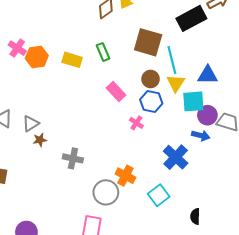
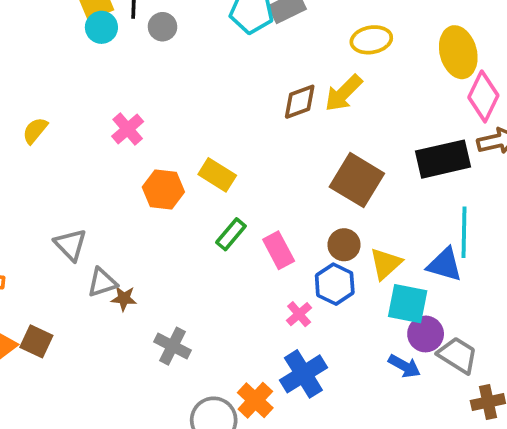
green rectangle: (103, 52) -> (231, 234), moved, turned 48
orange hexagon: (37, 57) -> (163, 189), moved
cyan line: (172, 60) -> (464, 232), moved
gray triangle: (31, 124) -> (102, 282), moved
blue cross: (176, 157) -> (303, 374), moved

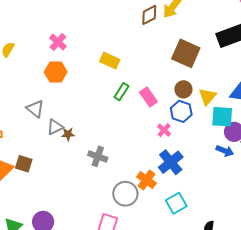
orange hexagon: (163, 189) -> (56, 72), moved

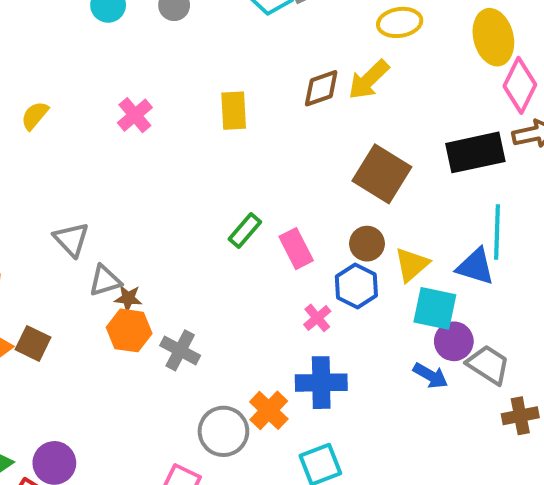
yellow rectangle: (110, 61) -> (234, 111), moved, turned 54
orange hexagon: (56, 72) -> (129, 330), moved
blue cross: (171, 162) -> (321, 383), turned 30

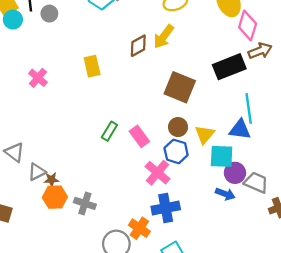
pink cross: (317, 318) -> (158, 173), size x1.6

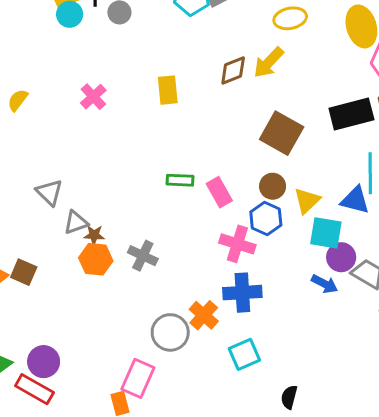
green rectangle: (109, 131) -> (180, 180), turned 54
pink cross: (158, 173) -> (237, 244), turned -30
gray cross: (85, 203) -> (143, 256), moved

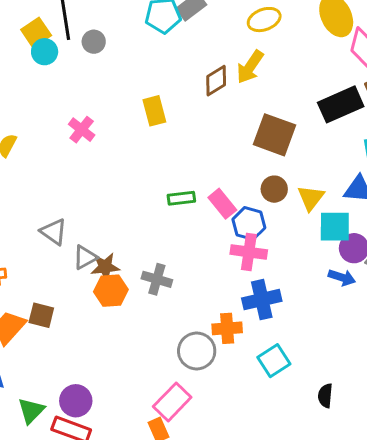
blue hexagon: (266, 219) -> (249, 223), moved
brown star: (94, 235) -> (105, 267), size x1.4
orange cross: (204, 315) -> (227, 328), turned -36
pink rectangle: (138, 378) -> (172, 402), turned 30

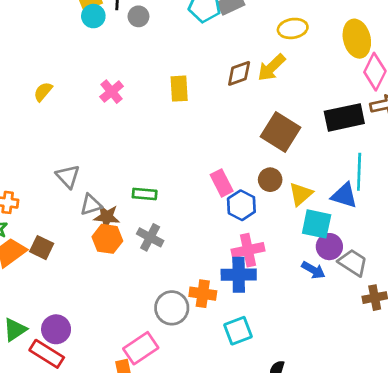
green rectangle: (181, 198) -> (145, 194), moved
pink cross: (249, 252) -> (248, 250), moved, turned -32

